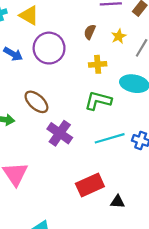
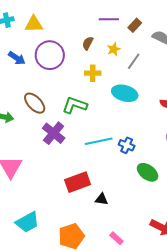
yellow triangle: (29, 15) -> (34, 24), turned -36
green L-shape: (98, 101) -> (75, 105), moved

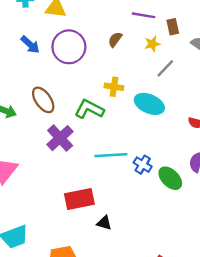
brown rectangle: (135, 25) -> (173, 27), turned -64
yellow star: (114, 49) -> (152, 44), moved
yellow cross: (93, 73) -> (114, 87), moved
green ellipse: (148, 172) -> (170, 178), moved

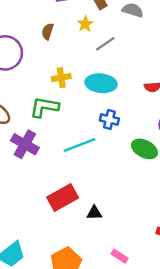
gray line: (165, 68) -> (105, 44), turned 30
blue cross: (143, 165) -> (109, 119), moved

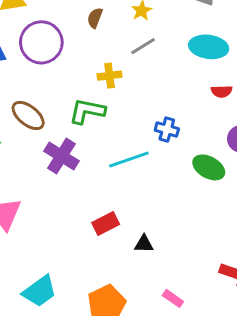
gray line: (105, 44) -> (143, 46), moved
cyan ellipse: (101, 83) -> (209, 47), moved
red rectangle: (63, 197) -> (106, 223), size x0.7

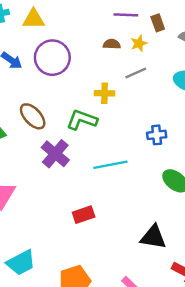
brown semicircle: (95, 18) -> (112, 44), moved, turned 63
blue cross: (167, 129) -> (157, 135), moved, turned -30
black triangle: (144, 244) -> (153, 237), moved, size x1.6

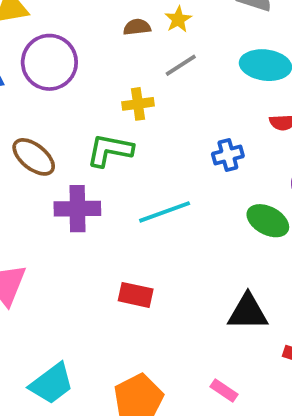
purple cross: (55, 154) -> (77, 209), turned -32
red rectangle: (84, 215) -> (136, 295), turned 40

